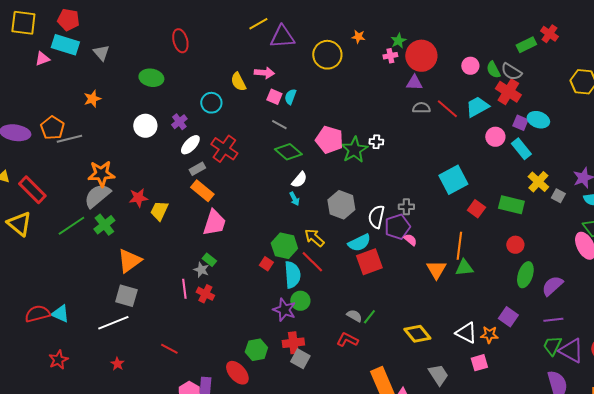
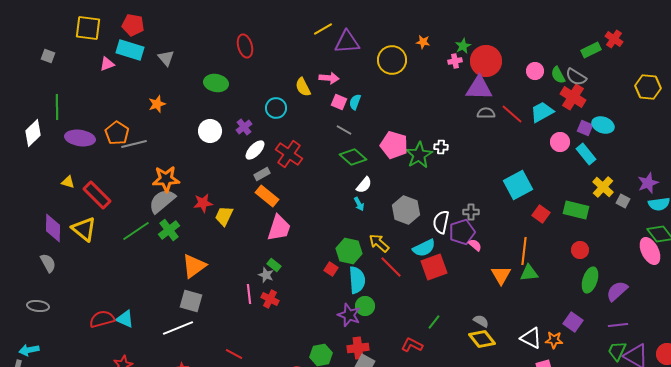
purple triangle: (414, 83) -> (479, 88), size x1.6
red line: (312, 262) -> (391, 267), moved
gray semicircle: (354, 316) -> (481, 321), moved

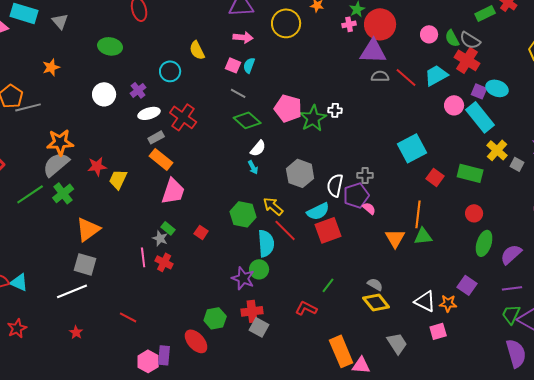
pink arrow: (329, 78) -> (243, 37), moved
white ellipse: (255, 150) -> (149, 113), turned 30
cyan rectangle: (586, 154) -> (480, 117), size x1.4
red square: (331, 269) -> (201, 232), moved
cyan semicircle: (357, 280) -> (266, 243), moved

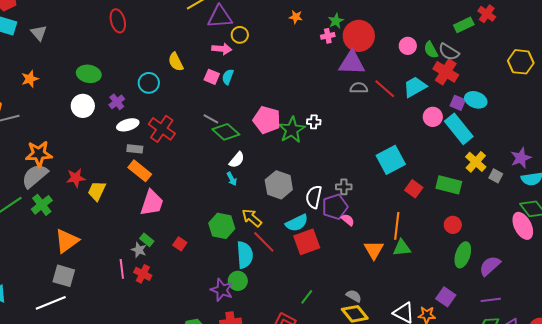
yellow circle: (286, 23) -> (240, 35), moved, size x0.6
green ellipse: (110, 46) -> (89, 74), moved
gray line: (238, 93) -> (211, 119), moved
gray rectangle: (156, 137) -> (135, 149), turned 35

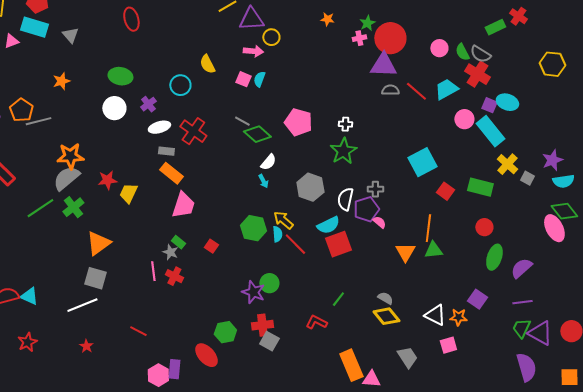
red ellipse: (118, 21) -> (131, 19), moved
green star: (292, 130) -> (343, 151), moved
cyan semicircle: (245, 255) -> (277, 234), moved, size x0.6

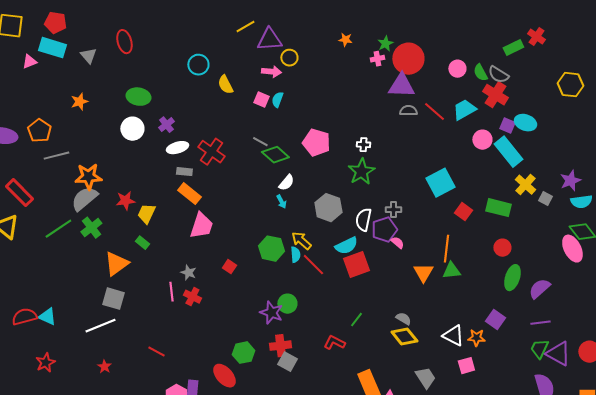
red ellipse: (131, 19) -> (124, 42), moved
cyan circle: (180, 85) -> (198, 65), moved
gray line: (38, 121) -> (56, 156), moved
green rectangle: (178, 242) -> (142, 243), moved

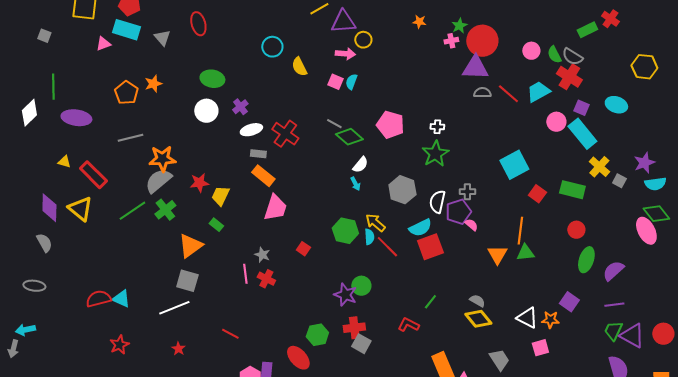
cyan ellipse: (525, 123) -> (616, 105), moved
orange pentagon: (39, 131) -> (126, 93), moved

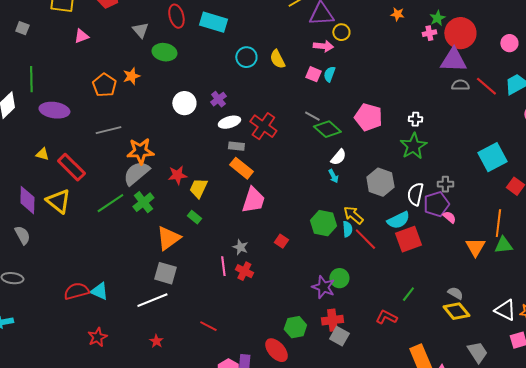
cyan rectangle: (126, 30) -> (213, 22), moved
cyan circle: (272, 47) -> (246, 57), moved
green ellipse: (212, 79) -> (164, 52), moved

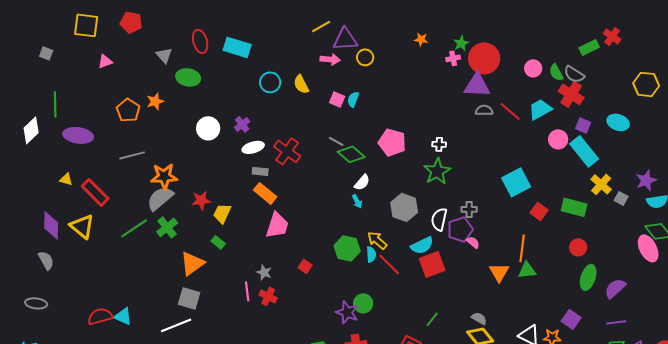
pink arrow: (323, 46) -> (330, 59), moved

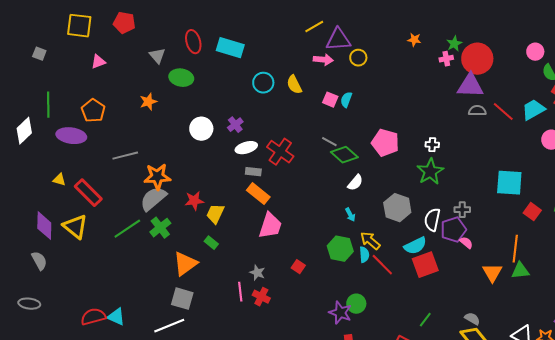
pink circle: (533, 68) -> (535, 52), moved
orange pentagon: (128, 110) -> (93, 111), moved
cyan square: (516, 182) -> (509, 183), turned 32
cyan arrow: (357, 201) -> (350, 215), moved

